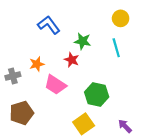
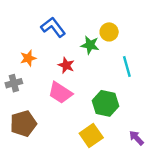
yellow circle: (121, 18) -> (109, 32), moved
cyan line: (116, 48) -> (127, 66), moved
red star: (72, 60) -> (66, 65), moved
orange star: (37, 64) -> (28, 58), moved

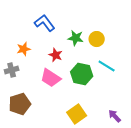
yellow circle: (109, 32) -> (97, 39), moved
cyan line: (127, 66) -> (107, 66), moved, turned -42
green hexagon: (105, 103) -> (82, 74), moved

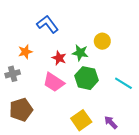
green star: (76, 38) -> (80, 53), moved
cyan line: (107, 66) -> (123, 83), moved
purple arrow: (115, 116) -> (111, 122), moved

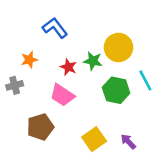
yellow circle: (102, 41) -> (119, 47), size x1.5
green hexagon: (86, 78) -> (116, 90), moved
cyan line: (123, 83) -> (145, 80), moved, turned 30
brown pentagon: (21, 110) -> (40, 127), moved

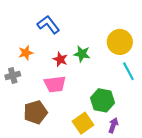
yellow circle: (119, 47) -> (120, 42), moved
green hexagon: (116, 90) -> (102, 100), moved
pink trapezoid: (62, 95) -> (55, 84), turned -40
purple arrow: (128, 142) -> (113, 125), turned 64

